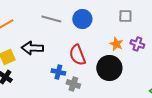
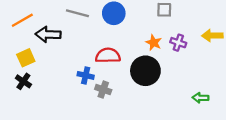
black arrow: (32, 48) -> (48, 34), moved
red semicircle: (77, 55) -> (108, 56), turned 110

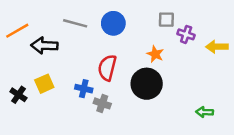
purple cross: (178, 43) -> (186, 34), moved
red semicircle: (108, 56) -> (107, 68), turned -75
yellow square: (26, 58) -> (44, 84), moved

